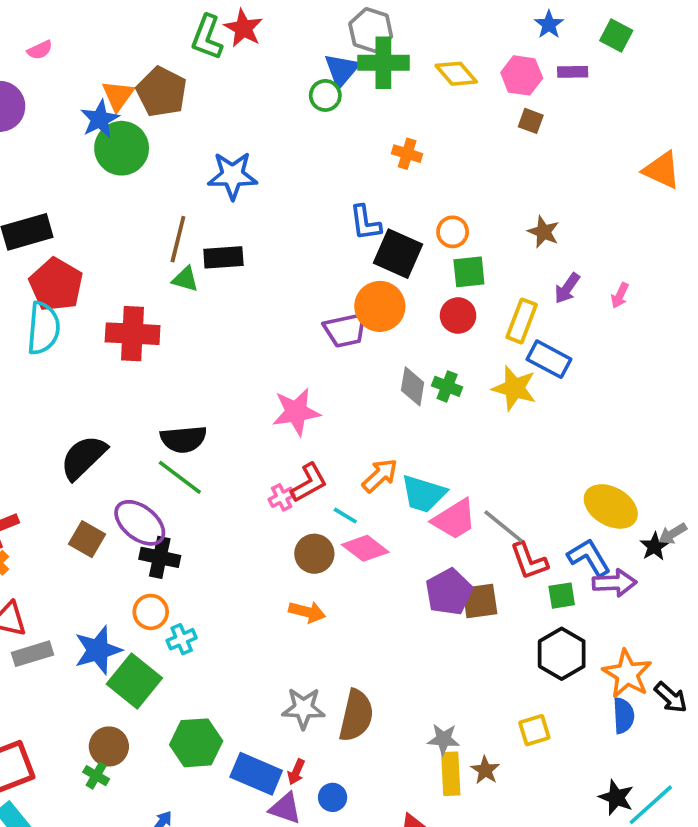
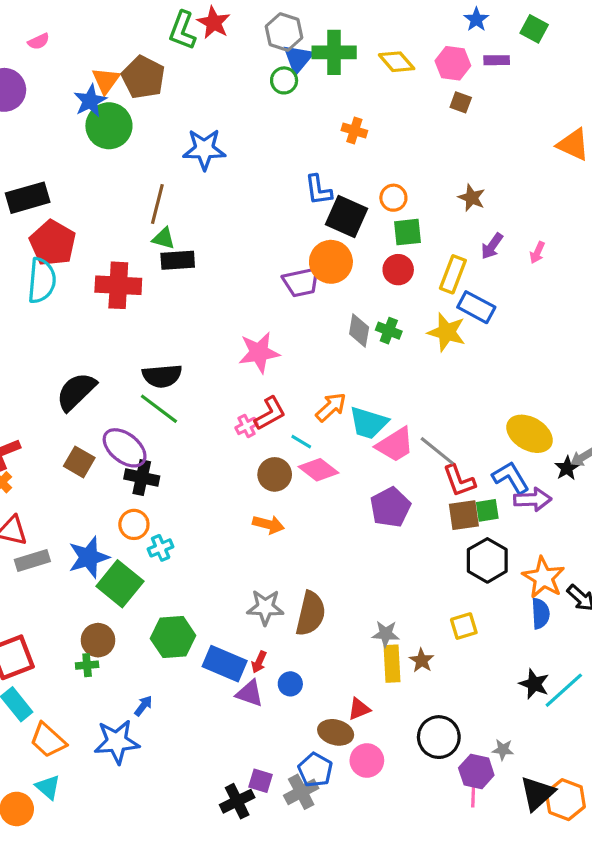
gray hexagon: (371, 30) -> (284, 32), moved
black rectangle: (223, 257) -> (178, 260), moved
brown square: (480, 601) -> (464, 515), moved
green cross: (96, 776) -> (87, 665), turned -35

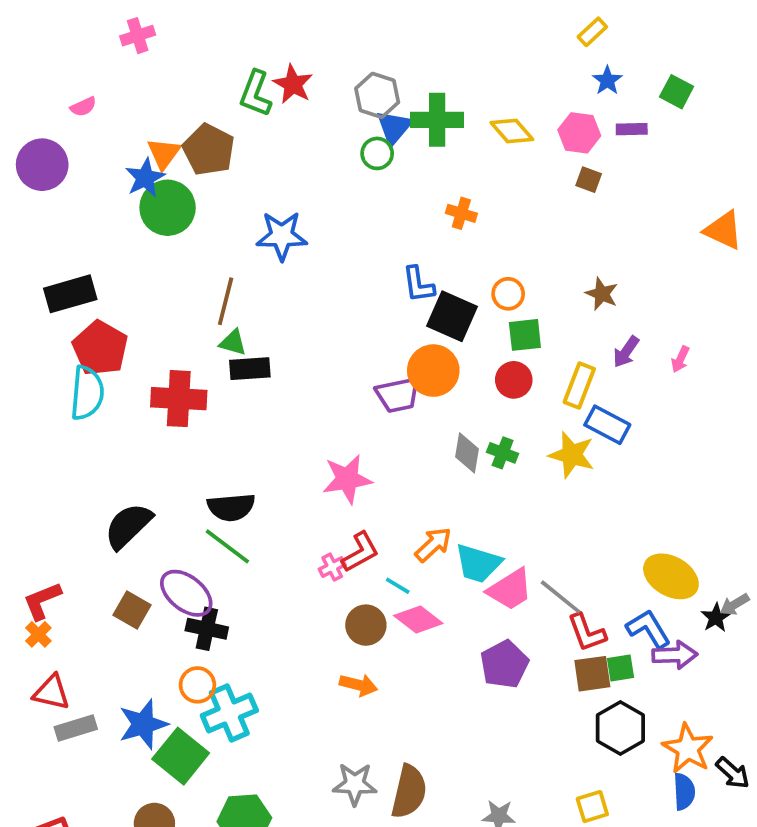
cyan cross: (161, 548) -> (229, 713), size x1.8

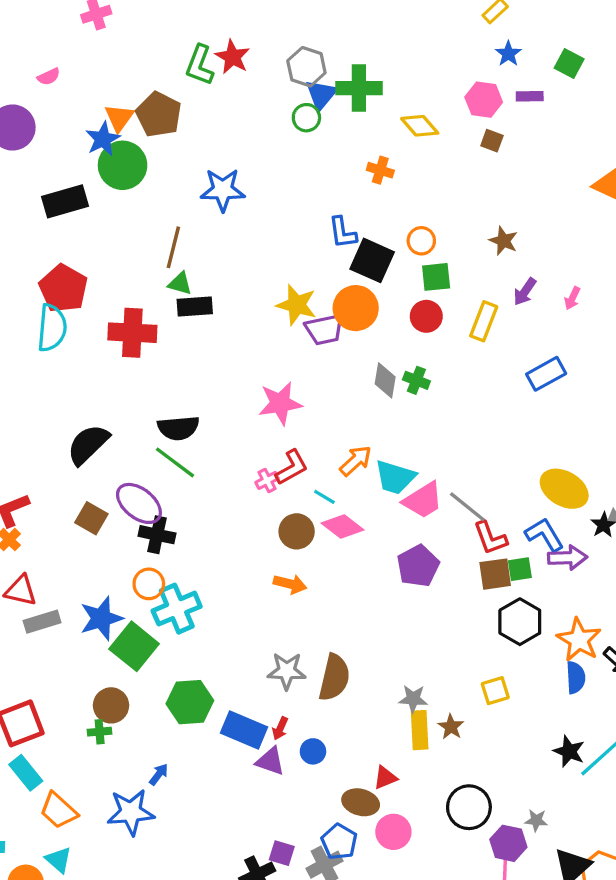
yellow diamond: (512, 131) -> (420, 126), moved
black rectangle: (70, 294) -> (65, 201), moved
blue rectangle: (607, 425) -> (546, 374), moved, turned -57
yellow star: (572, 455) -> (297, 305), moved

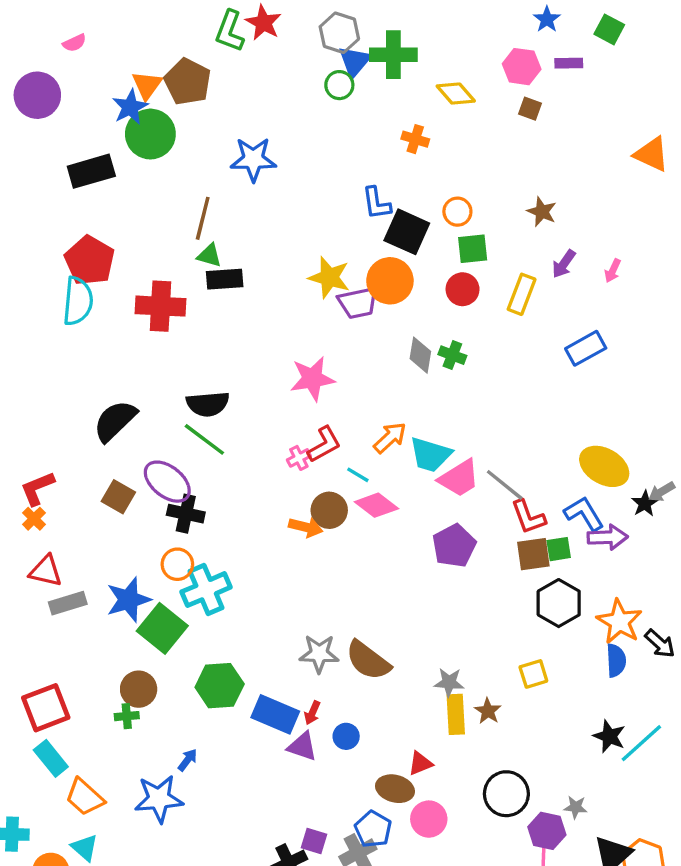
orange arrow: (290, 584) -> (306, 527), moved
brown semicircle: (334, 678) -> (368, 660), turned 114

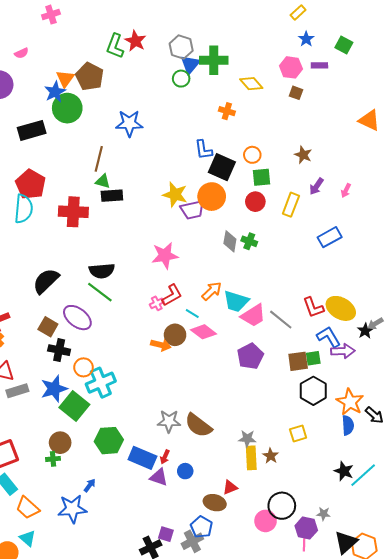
black cross: (186, 514) -> (59, 350), moved
red L-shape: (528, 517) -> (313, 307), moved
pink circle: (429, 819) -> (266, 521), moved

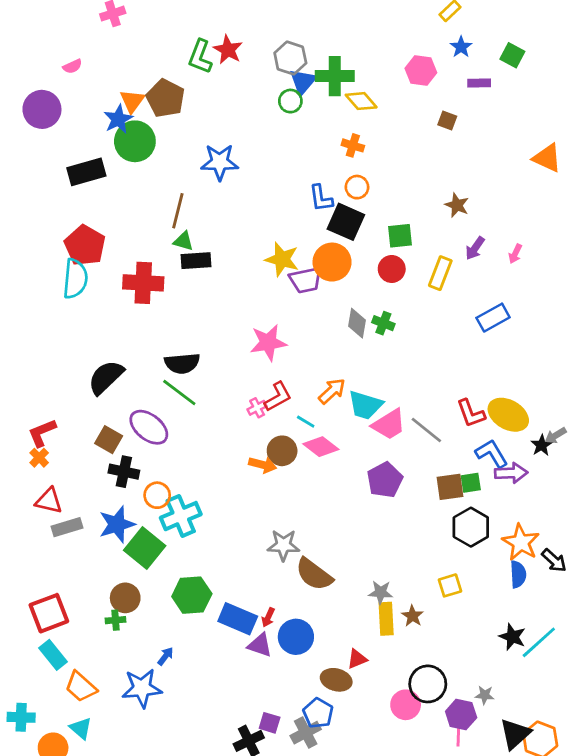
pink hexagon: (291, 67) -> (421, 71), moved
yellow diamond: (251, 84) -> (361, 101), moved
orange circle: (252, 155) -> (357, 187), moved
gray star: (169, 421) -> (283, 545), moved
blue circle: (185, 471) -> (296, 637), size x1.6

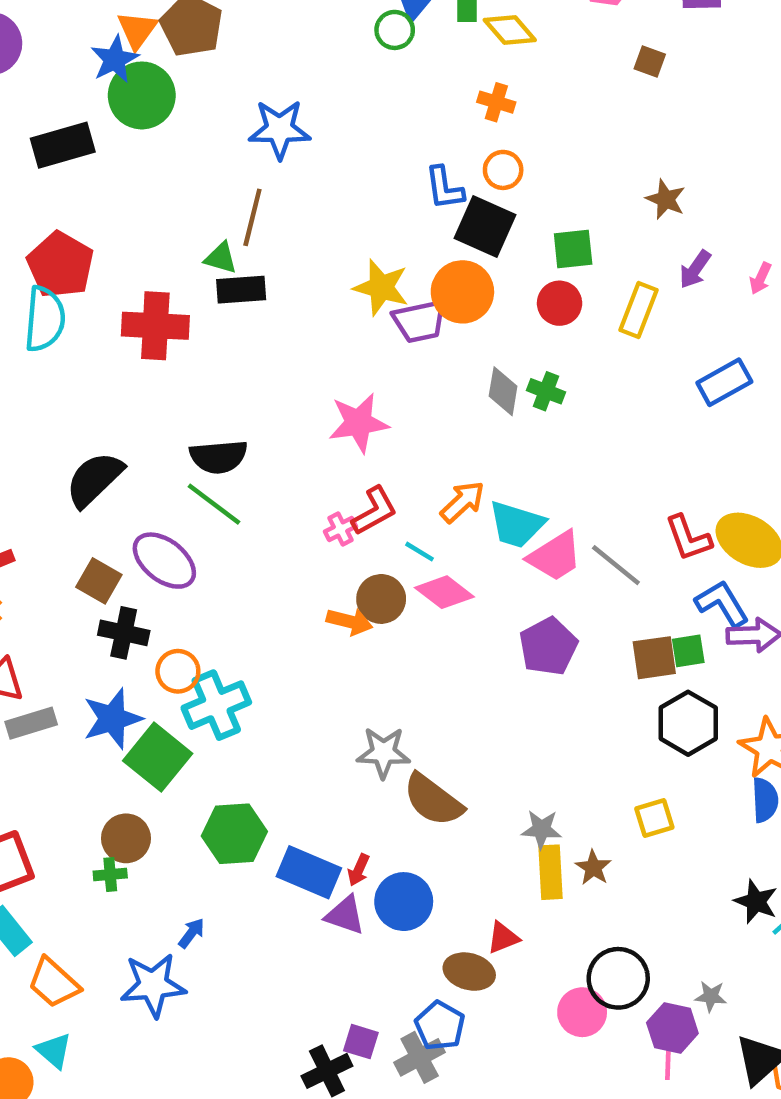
brown line: (178, 211) -> (252, 217), moved

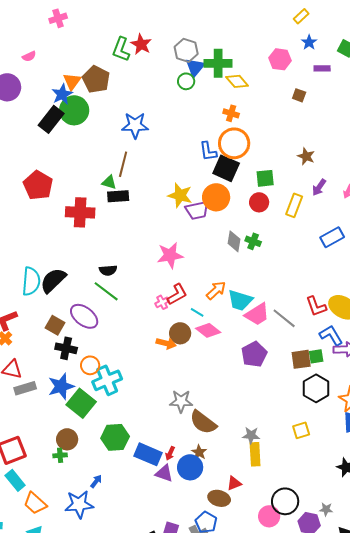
black rectangle: (63, 145) -> (51, 119), moved, turned -36
orange circle: (503, 170) -> (234, 143), size x1.8
cyan semicircle: (45, 319) -> (31, 281), moved
black semicircle: (219, 457) -> (108, 270), size x0.7
brown star: (593, 868) -> (199, 452), moved

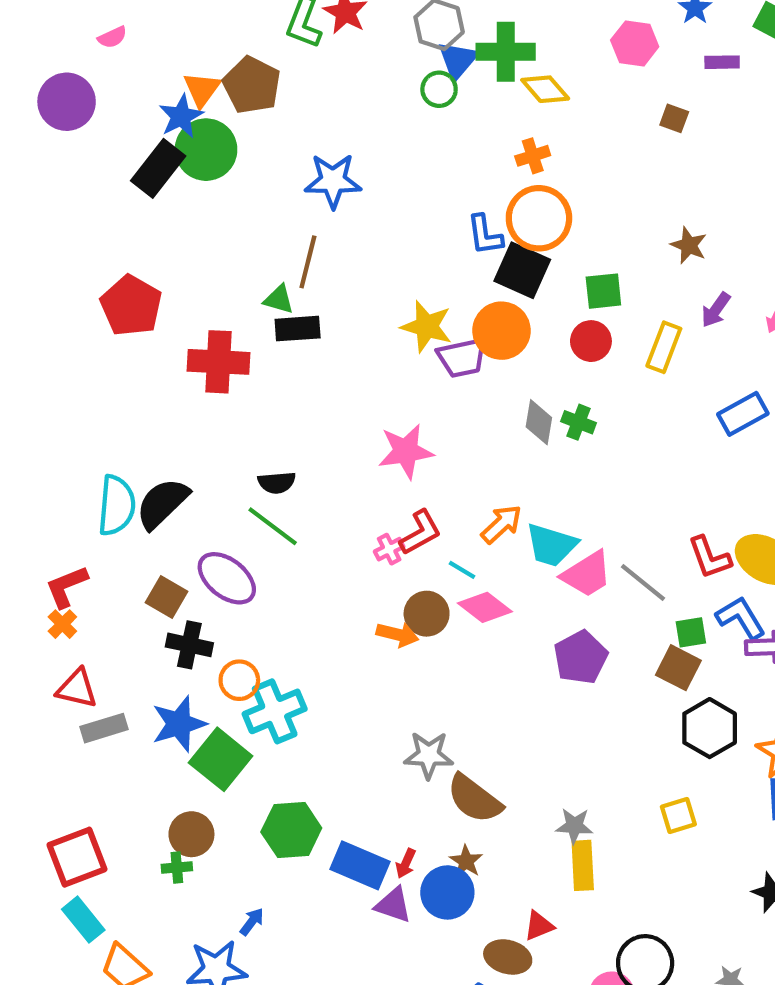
orange cross: (231, 113) -> (533, 156), turned -35
green square: (316, 356) -> (691, 632), moved
brown square: (301, 359) -> (678, 668), turned 35

